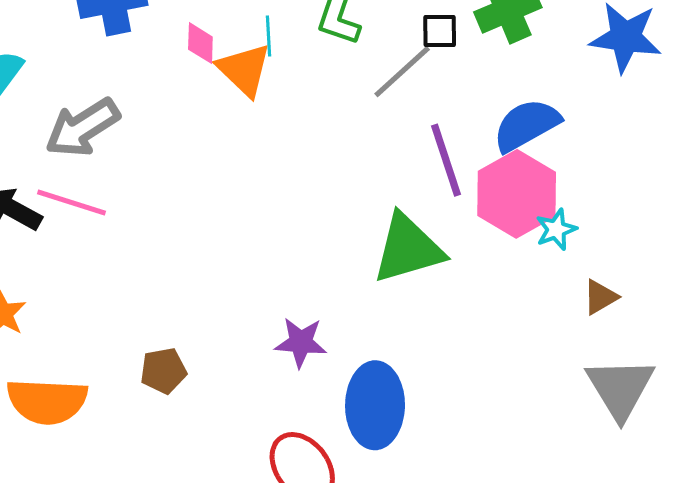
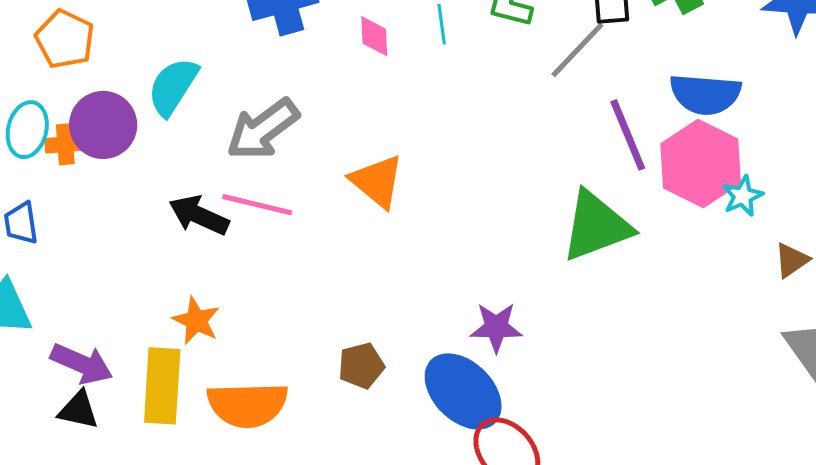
orange triangle: (244, 70) -> (377, 181), moved
blue semicircle: (526, 125) -> (705, 94), turned -142
blue ellipse: (375, 405) -> (463, 391), moved, turned -42

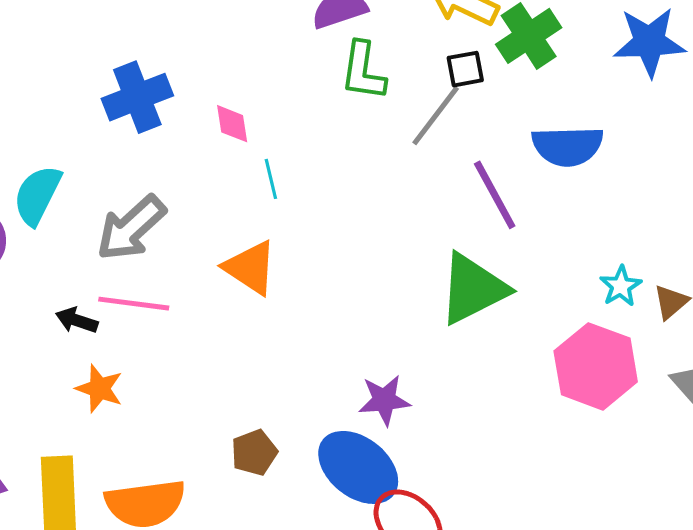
cyan line: (442, 24) -> (271, 179), moved
pink hexagon: (701, 164) -> (596, 366), moved
cyan star: (743, 196) -> (621, 286), moved
black arrow: (199, 215) -> (77, 320), size x0.7
orange star: (196, 321) -> (99, 388), moved

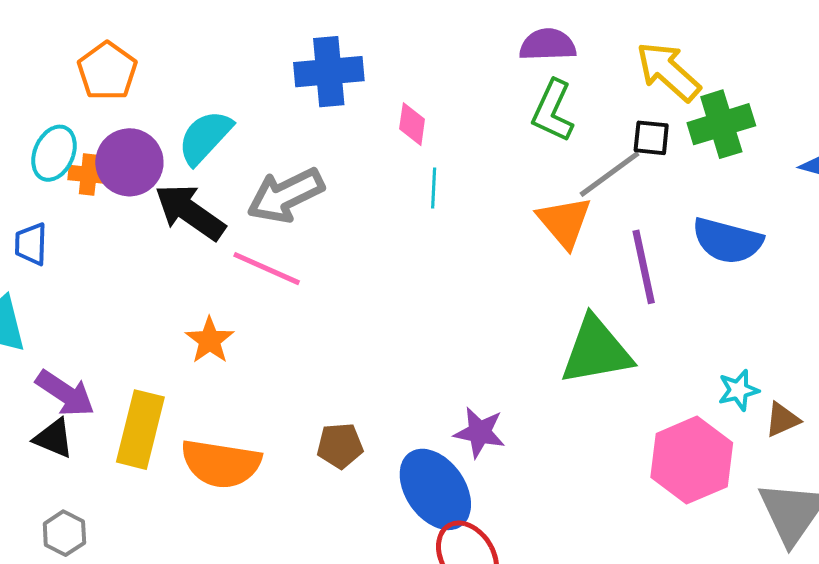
orange triangle: (250, 268) -> (564, 222), moved
black arrow: (77, 320) -> (190, 212), moved, size x1.8

